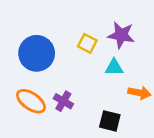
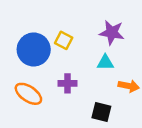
yellow square: (87, 43) -> (64, 40), moved
purple cross: (63, 101) -> (68, 83), moved, turned -30

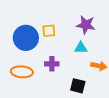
yellow square: (64, 40) -> (49, 31), turned -32
orange ellipse: (28, 94) -> (22, 72), turned -30

